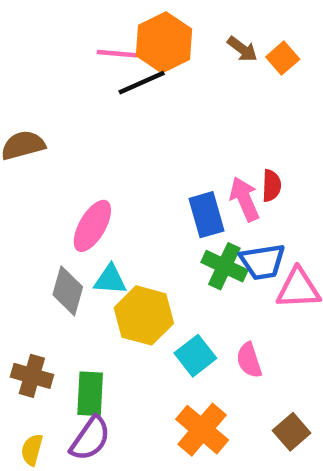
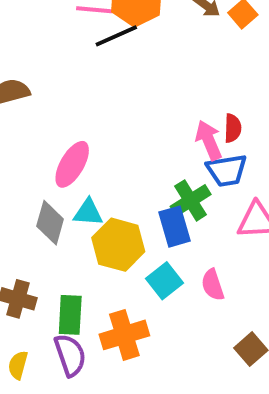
blue rectangle: (207, 215) -> (175, 227), moved
blue trapezoid: (262, 262) -> (227, 170), moved
green cross: (224, 266) -> (191, 200), turned 33
orange cross: (202, 430) -> (124, 335), moved, turned 33
purple semicircle: (90, 439) -> (70, 355), turned -54

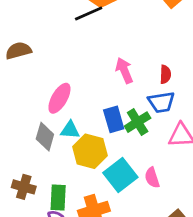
pink arrow: (209, 140) -> (124, 70), moved
blue rectangle: (175, 227) -> (114, 119), moved
cyan square: (164, 281) -> (120, 175), size x1.4

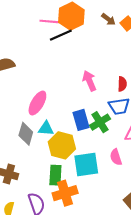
cyan square: (120, 175) -> (86, 164), turned 30
pink semicircle: (152, 178) -> (116, 157), moved
green rectangle: (58, 198) -> (55, 175), moved

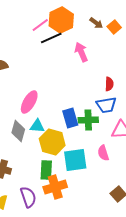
pink line: (49, 21) -> (40, 25), turned -42
pink arrow: (89, 81) -> (81, 52), moved
green cross: (100, 122) -> (88, 120), turned 30

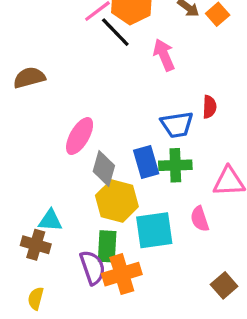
black line: (51, 38) -> (115, 32), turned 70
blue trapezoid: (106, 105) -> (177, 125), moved
cyan triangle: (37, 126) -> (50, 220), moved
gray diamond: (18, 131) -> (104, 168), moved
purple semicircle: (28, 197) -> (93, 268), moved

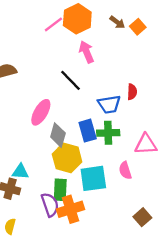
black line: (115, 32) -> (70, 80), moved
pink arrow: (164, 55) -> (86, 52), moved

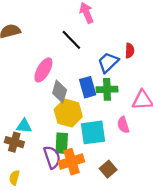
blue trapezoid: (109, 104) -> (108, 62), turned 145
brown square: (142, 217) -> (108, 169), moved

